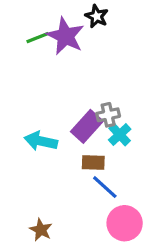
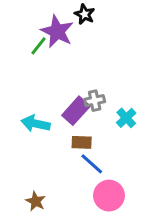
green line: (38, 38) -> (38, 46), moved, turned -30
cyan cross: (120, 135) -> (126, 118), moved

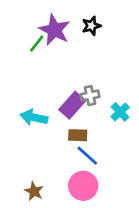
black star: (85, 14) -> (91, 26), moved, turned 30
pink circle: (109, 196) -> (83, 186), moved

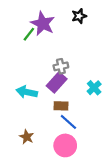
black star: (91, 26) -> (79, 16), moved
gray cross: (90, 96) -> (61, 66), moved
brown star: (34, 191) -> (27, 137), moved

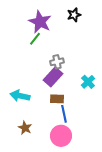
green line: (29, 34) -> (35, 39), moved
cyan arrow: (27, 92) -> (20, 96), moved
blue line: (68, 122) -> (64, 114), turned 36

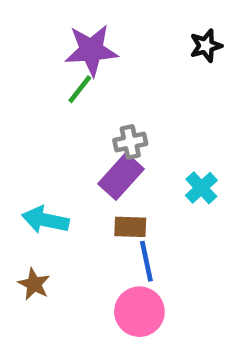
black star: (74, 15) -> (206, 46), moved
purple star: (40, 22) -> (91, 50), turned -30
brown star: (25, 128) -> (34, 284), moved

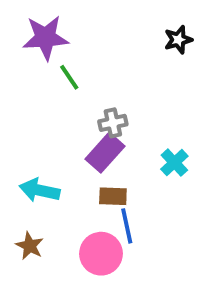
purple star: (91, 50) -> (46, 38), moved
green line: (80, 89) -> (69, 77), turned -72
pink circle: (139, 312) -> (101, 254), moved

